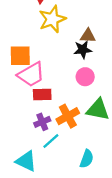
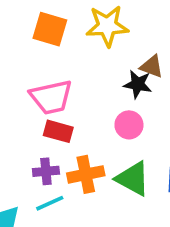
orange square: (20, 56) -> (50, 29), moved

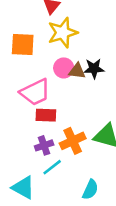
brown triangle: (152, 66) -> (77, 71), moved
pink circle: (129, 125) -> (64, 68), moved

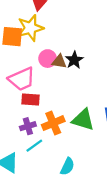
yellow star: (63, 33) -> (30, 28), moved
black star: (94, 69) -> (74, 60), turned -30

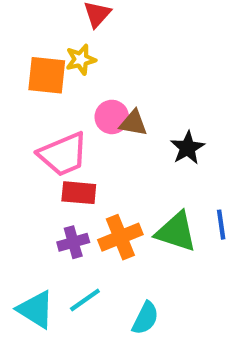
yellow star: (30, 28) -> (81, 60), size x0.6
black star: (74, 60) -> (187, 148), moved
cyan line: (34, 146) -> (85, 300), moved

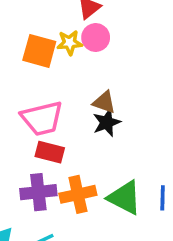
pink circle: (112, 117) -> (96, 37), moved
black star: (187, 148) -> (107, 122), moved
purple cross: (73, 242) -> (38, 192), size x1.4

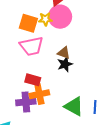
pink circle: (96, 37) -> (60, 17), size x1.5
pink trapezoid: (42, 118) -> (32, 46), moved
orange cross: (78, 194) -> (39, 94), moved

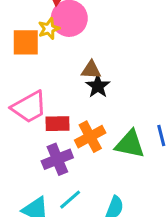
pink trapezoid: (32, 46) -> (29, 107), moved
orange cross: (39, 94) -> (90, 137), moved

